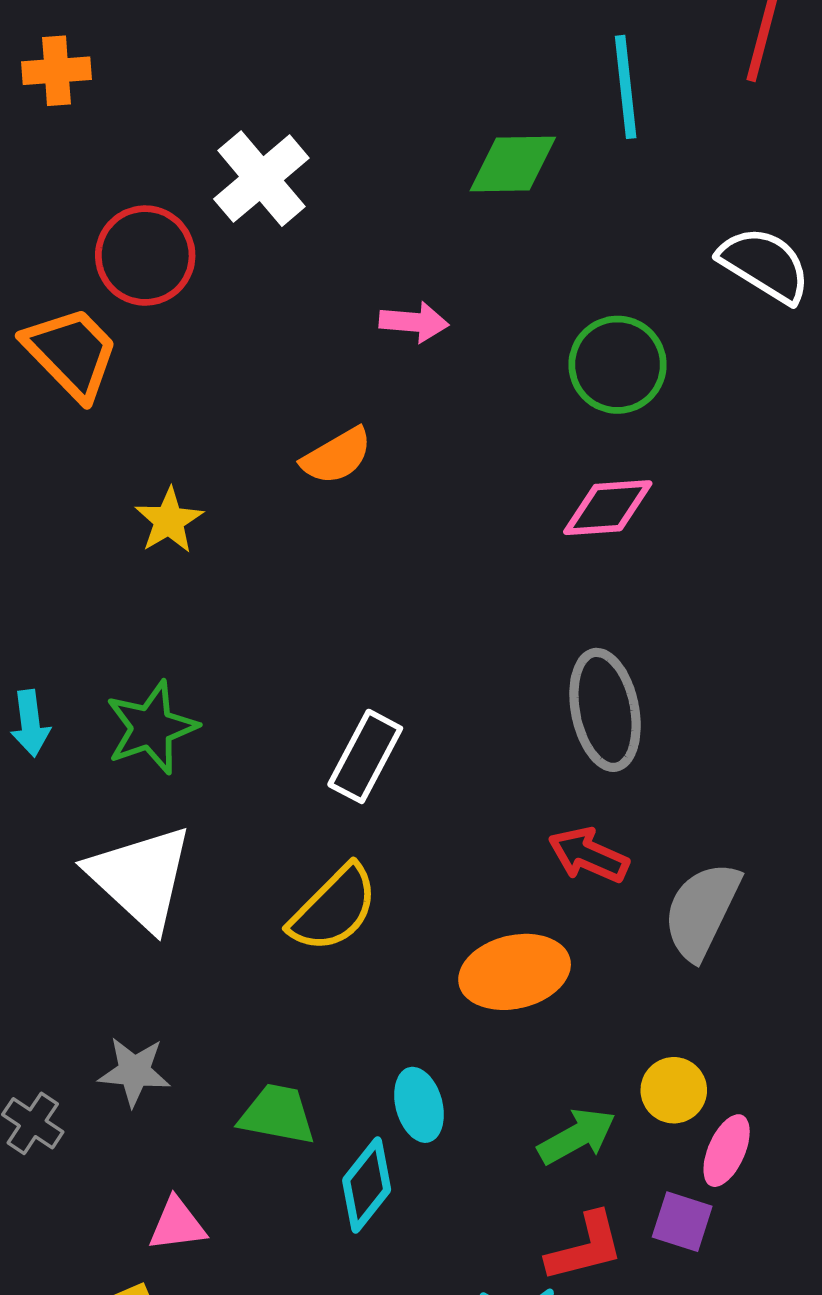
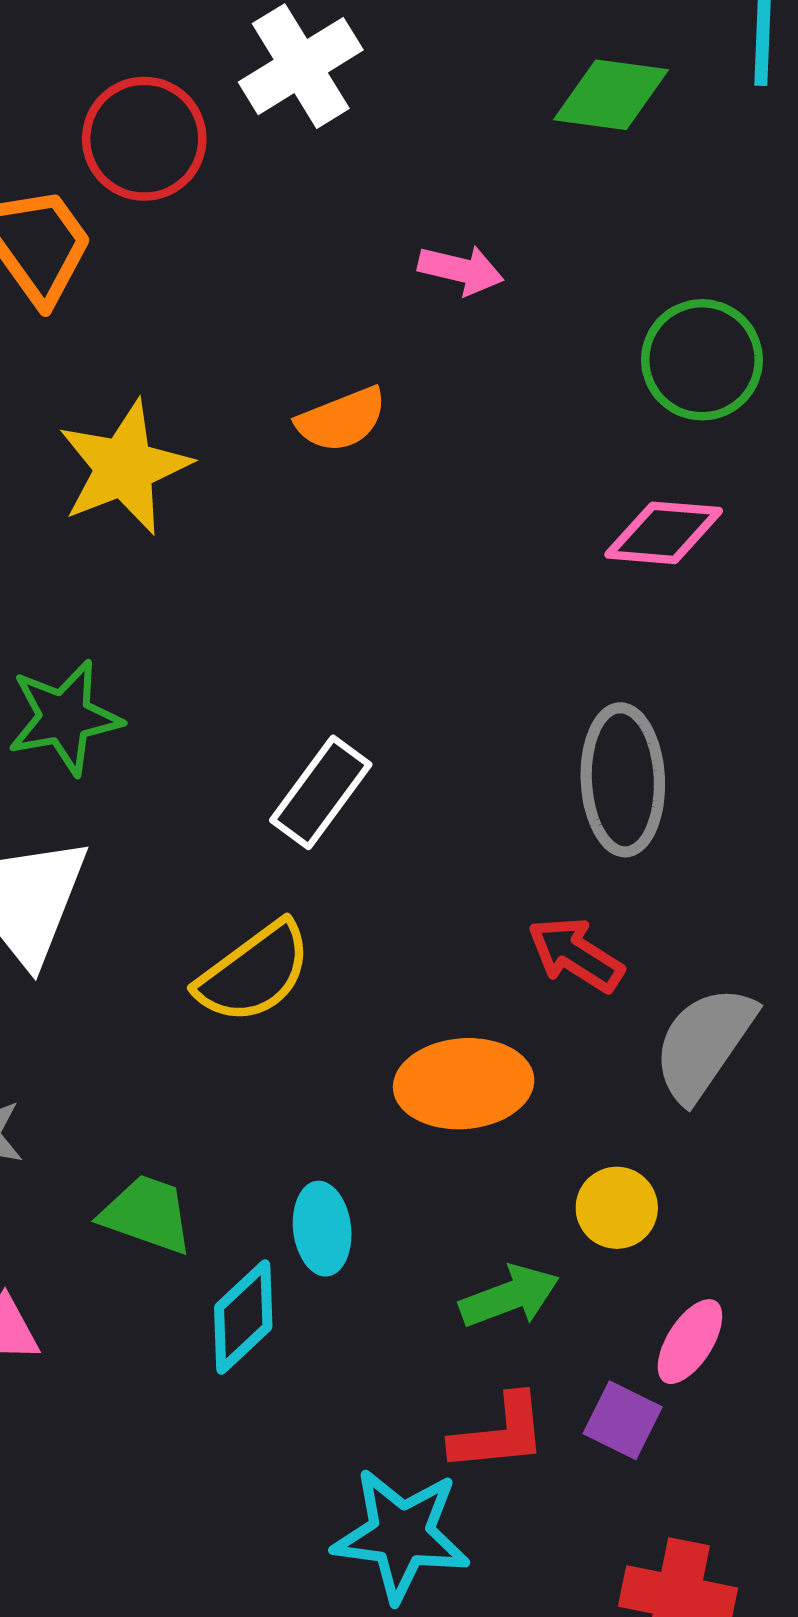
yellow star: (169, 521) -> (124, 467), size x1.6
yellow circle: (674, 1090) -> (617, 1208), moved

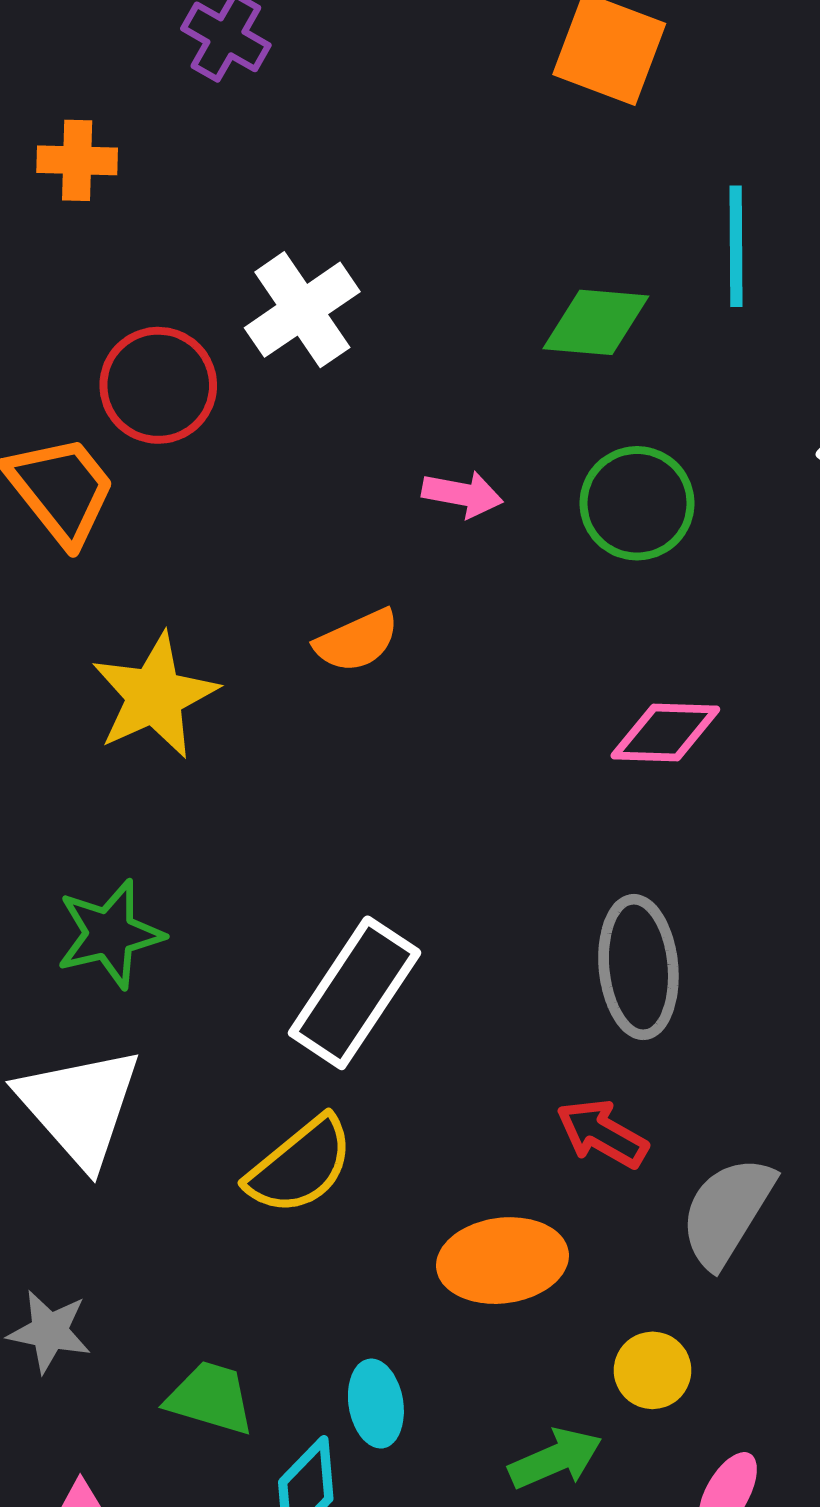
green circle: (702, 360) -> (637, 503), moved
white rectangle: (321, 792) -> (355, 993), size x1.4

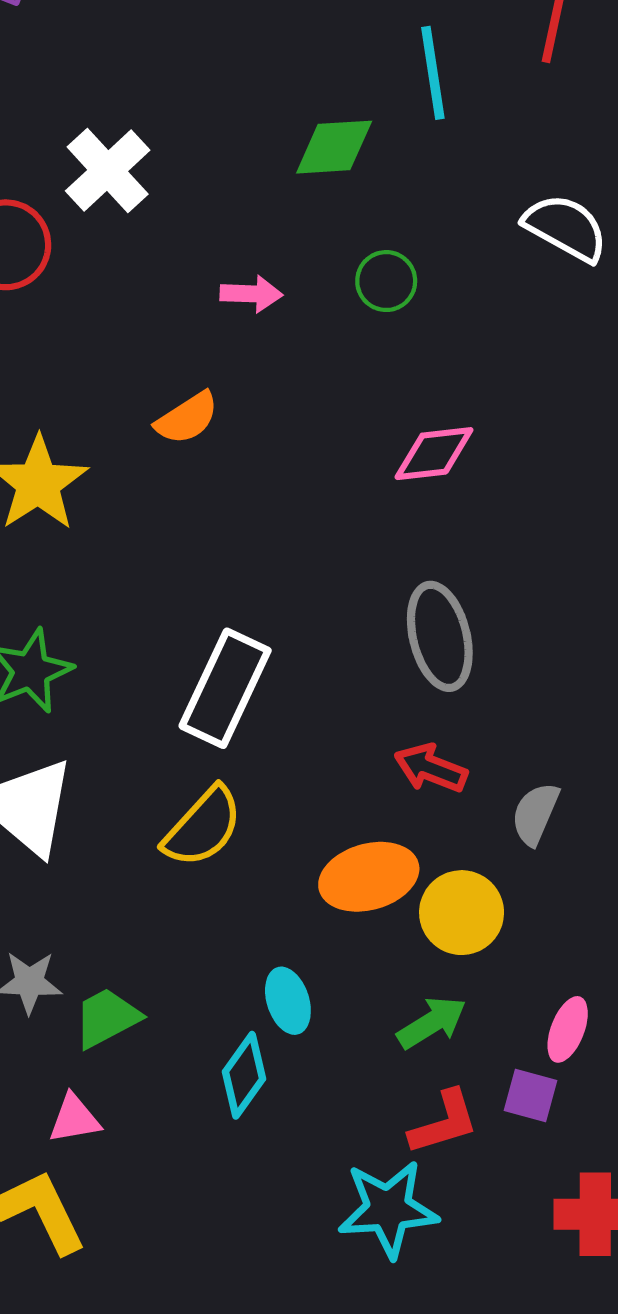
green circle: (637, 503) -> (386, 281), size x0.7
gray semicircle: (727, 1212) -> (535, 814), size x0.7
yellow circle: (653, 1370) -> (462, 913), moved, size x1.4
green trapezoid: (210, 1398) -> (107, 1018), moved, turned -36

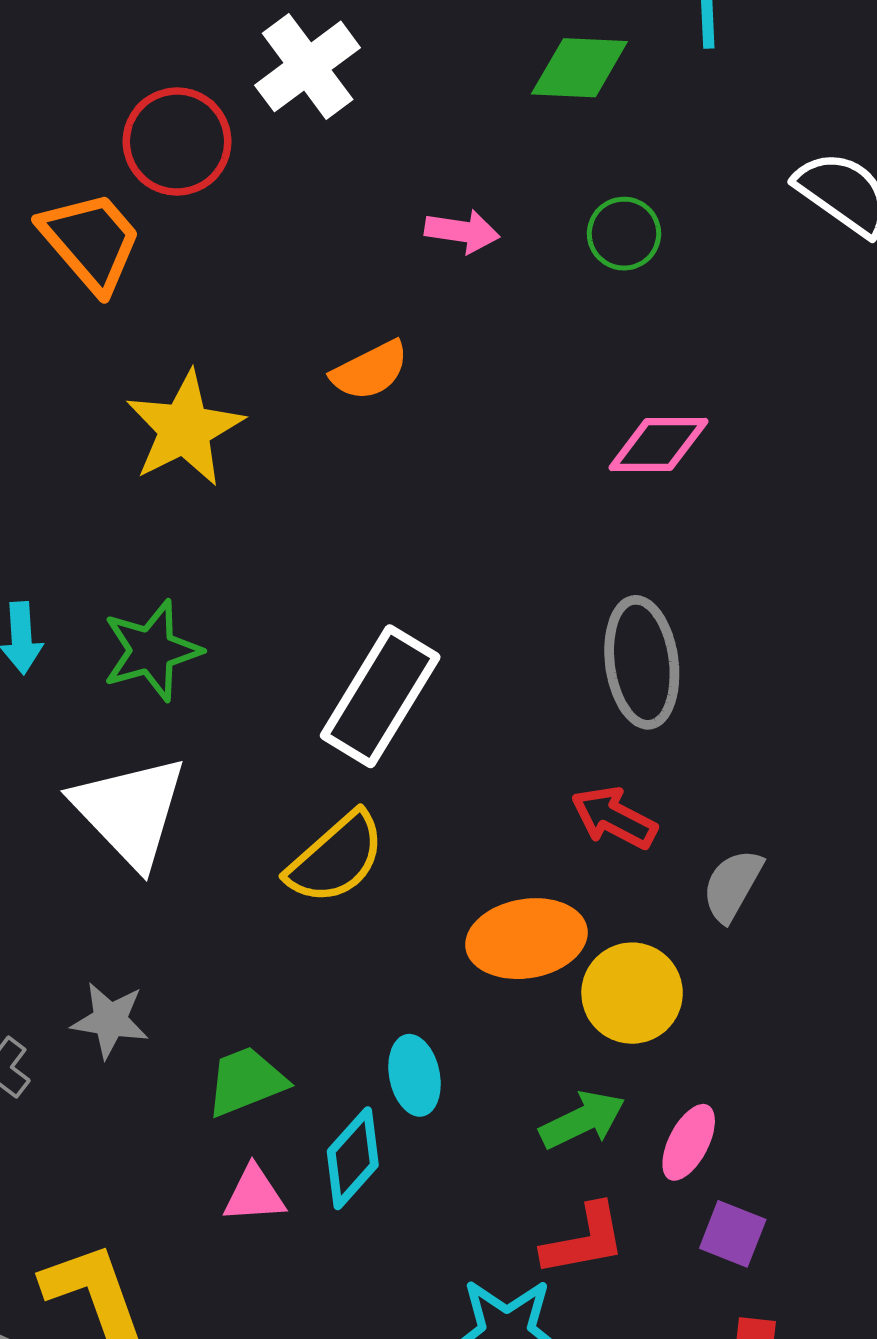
green trapezoid: (107, 1018) -> (246, 1081), moved
pink ellipse: (568, 1029) -> (689, 1142), moved
purple square: (531, 1095) -> (733, 1234), moved
pink triangle: (74, 1119) -> (254, 1194), moved

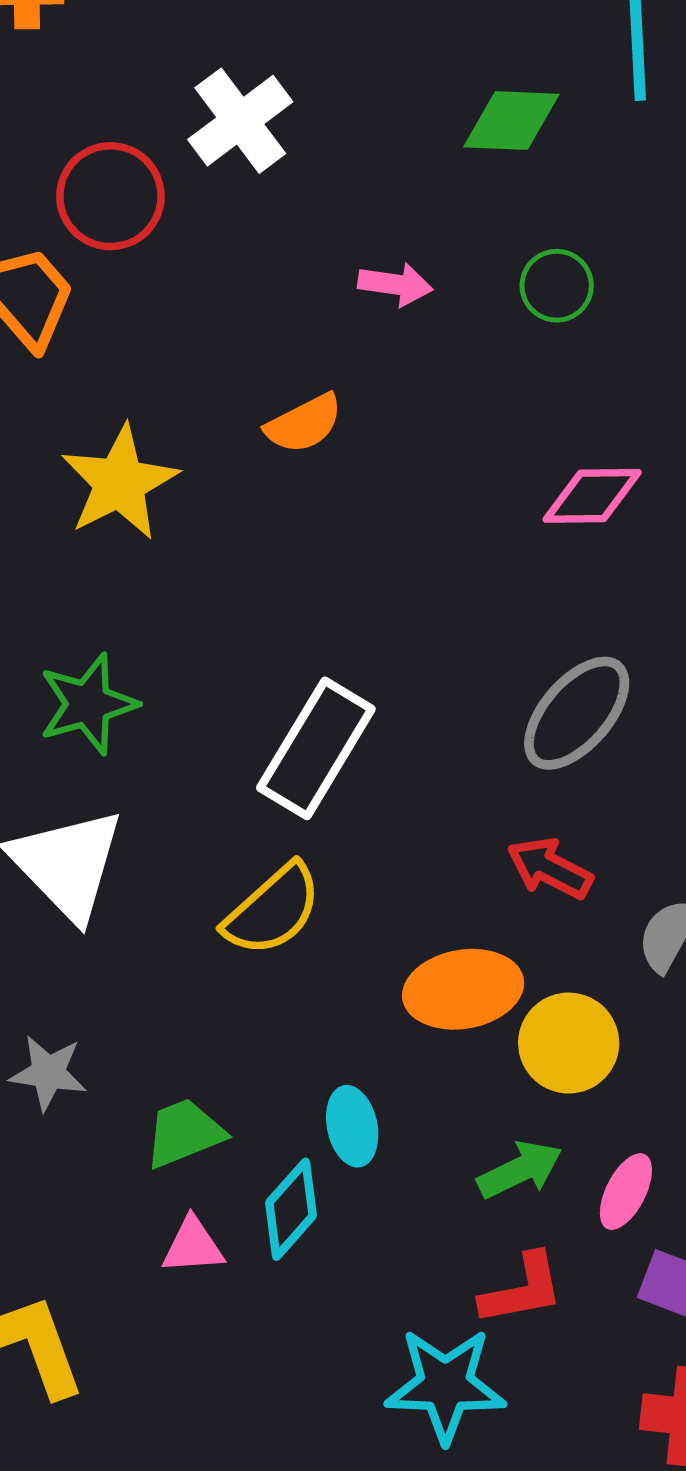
gray ellipse: (642, 662) -> (577, 713), turned 49

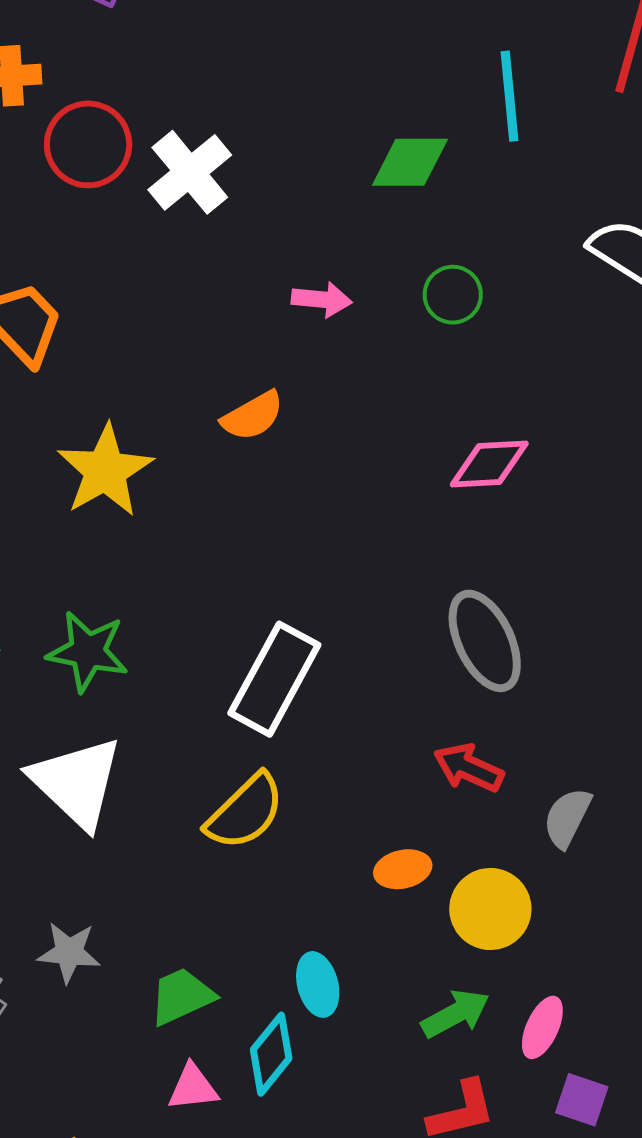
red circle: (110, 196) -> (88, 144), moved
green star: (88, 704) -> (88, 651), turned 30
gray ellipse: (577, 713) -> (485, 641), turned -64
orange ellipse: (463, 989) -> (403, 869), size x0.6

